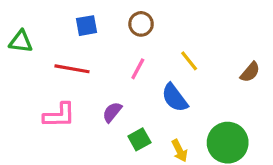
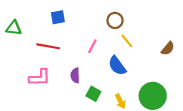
brown circle: (141, 24) -> (115, 20), moved
purple semicircle: (112, 112) -> (75, 75), turned -40
green square: (139, 139) -> (93, 94), turned -32

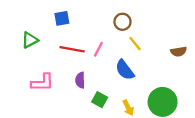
green triangle: (14, 28) -> (30, 40), moved, turned -35
red line: (48, 46) -> (72, 49), moved
brown semicircle: (168, 48) -> (179, 52), turned 40

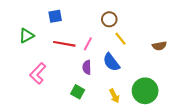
purple semicircle: (80, 80) -> (87, 67), moved
pink L-shape: (42, 82) -> (38, 73), turned 135
green square: (100, 100) -> (78, 92), moved

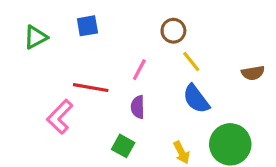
green triangle: (27, 36) -> (35, 37), moved
red line: (64, 44) -> (91, 88), moved
blue semicircle: (111, 62) -> (196, 99), moved

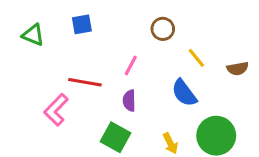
green triangle: (35, 37) -> (33, 35), turned 50
yellow line: (191, 62) -> (196, 58), moved
green square: (123, 146) -> (115, 137), size x1.4

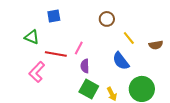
green triangle: (33, 35) -> (32, 37), moved
pink line: (131, 65) -> (79, 48), moved
green square: (115, 137) -> (89, 89), moved

